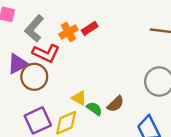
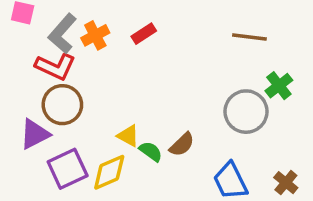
orange cross: (68, 32) -> (95, 35), moved
red L-shape: (46, 53) -> (55, 67), moved
purple triangle: (18, 64) -> (35, 134), moved

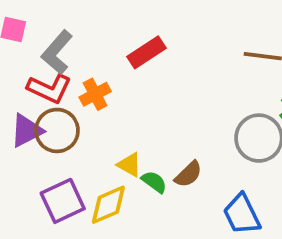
red rectangle: (144, 34) -> (147, 52), size x1.4
orange cross: (95, 35) -> (95, 94), moved
purple triangle: (35, 134) -> (27, 130), moved

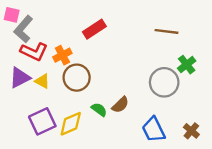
gray L-shape: (57, 52) -> (23, 29), moved
brown circle: (57, 130) -> (77, 78), moved
yellow triangle: (129, 165) -> (42, 81), moved

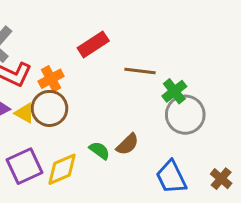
brown line: (167, 31) -> (140, 71), moved
green cross: (187, 65) -> (174, 91), moved
brown circle: (77, 78) -> (49, 108), moved

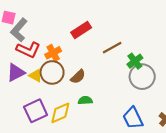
brown line: (140, 71) -> (112, 48), turned -36
brown semicircle: (128, 144) -> (78, 77), moved
green semicircle: (99, 151) -> (85, 100), turned -40

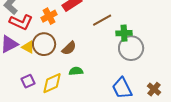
orange cross: (53, 53) -> (49, 16), moved
green cross: (135, 61) -> (124, 33), turned 35
purple square: (36, 111) -> (28, 81), size x0.6

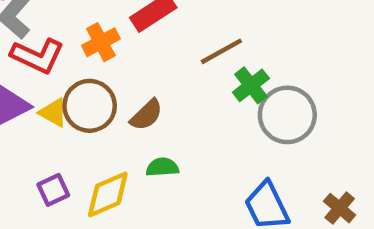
green cross: (124, 33) -> (251, 85), moved, turned -35

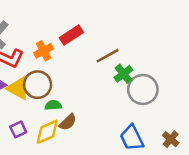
yellow triangle: (53, 113) -> (18, 88), size x1.5
brown semicircle: (146, 115) -> (68, 122), moved
green semicircle: (162, 167) -> (53, 105), moved

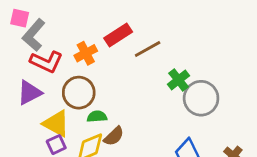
brown line: (108, 56) -> (148, 49), moved
yellow triangle: (18, 88) -> (56, 124), moved

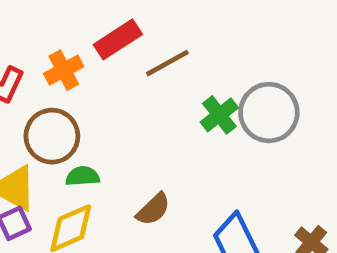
gray circle: (201, 98) -> (269, 113), moved
brown semicircle: (114, 136) -> (153, 209), moved

